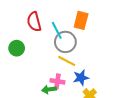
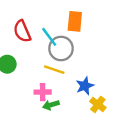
yellow line: (67, 61) -> (54, 70), moved
pink cross: (57, 81) -> (43, 92), moved

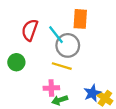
red semicircle: (22, 31) -> (30, 30), turned 45
blue star: (85, 86) -> (92, 93), moved

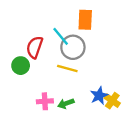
red semicircle: (30, 30) -> (35, 47), moved
pink cross: (51, 88) -> (45, 101), moved

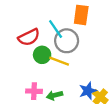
red semicircle: (35, 47) -> (29, 37), turned -140
green circle: (21, 66) -> (42, 55), moved

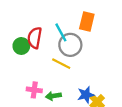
red semicircle: (29, 37) -> (35, 38), turned 120
green circle: (42, 55) -> (21, 46), moved

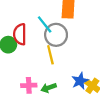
yellow line: (61, 64) -> (50, 55), turned 60

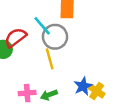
red semicircle: (20, 34) -> (15, 38), turned 55

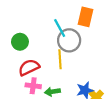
red semicircle: (15, 38) -> (29, 67), moved

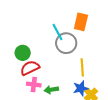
green circle: (20, 42) -> (23, 53), moved
yellow line: (60, 59) -> (82, 67), moved

